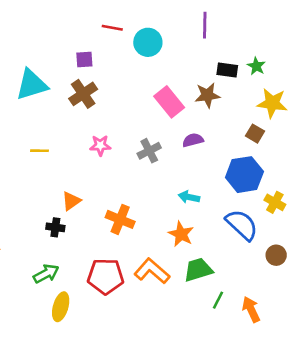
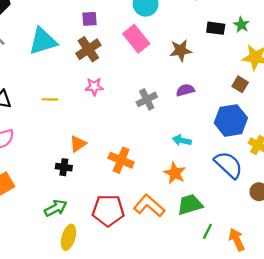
brown star: (207, 95) -> (181, 50), moved
pink rectangle: (169, 102) -> (136, 39), moved
pink star: (100, 145) -> (94, 87), moved

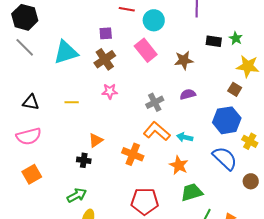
orange L-shape: (149, 206) -> (157, 131), moved
red pentagon: (108, 210) -> (145, 201), moved

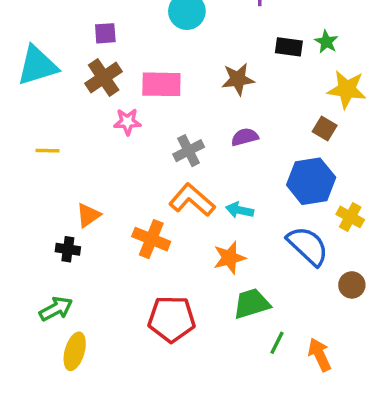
pink rectangle: (146, 50) -> (161, 84), moved, turned -50
pink star: (110, 91) -> (127, 122), moved
orange star: (179, 165) -> (229, 258), turned 30

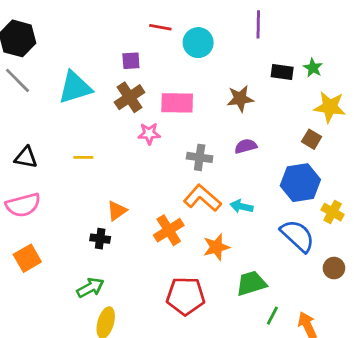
gray cross: (189, 151) -> (200, 157), turned 35
orange cross: (151, 239) -> (169, 230), turned 36
orange star: (229, 258) -> (216, 247), moved

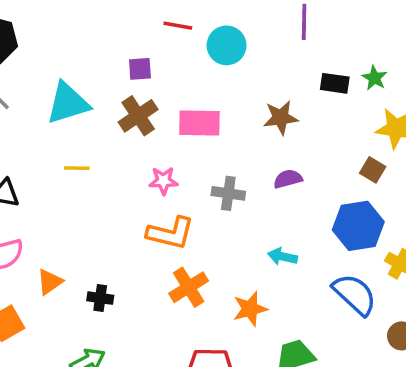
pink star: (149, 134) -> (163, 181), moved
yellow line: (83, 157) -> (77, 168), moved
orange L-shape: (202, 198) -> (171, 233), moved, turned 153
orange triangle: (117, 211) -> (50, 282), moved

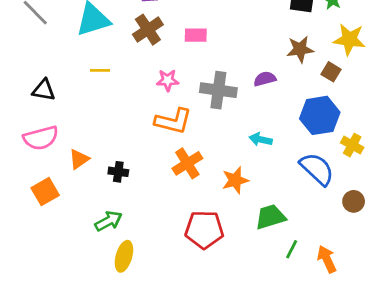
brown star: (281, 118) -> (300, 49), moved
pink rectangle: (199, 123) -> (196, 35), size x0.7
gray cross: (228, 193) -> (218, 90), size x1.4

